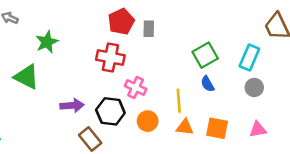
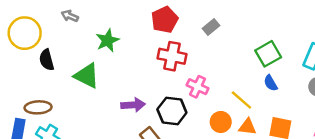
red pentagon: (121, 22) -> (165, 20), moved
gray rectangle: (149, 29) -> (211, 27), turned 49
yellow line: (179, 101) -> (241, 100), turned -45
orange circle: (148, 121) -> (221, 122), moved

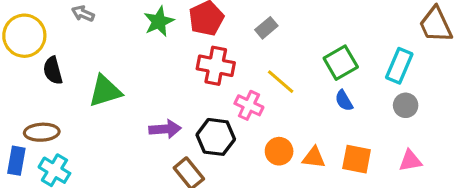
green star: (107, 40) -> (159, 21), moved
green triangle: (87, 76) -> (105, 91), turned -44
yellow line: (241, 100) -> (281, 82), moved

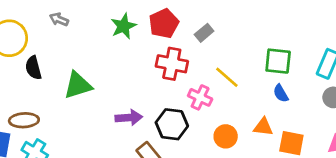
gray rectangle: (266, 28) -> (204, 33), moved
green square: (341, 63) -> (278, 61), turned 36
orange triangle: (314, 158) -> (263, 127), moved

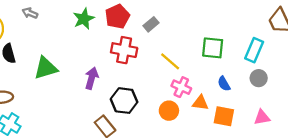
blue semicircle: (281, 93) -> (224, 84), moved
pink cross: (200, 97) -> (181, 87), moved
purple arrow: (129, 118) -> (92, 78), moved, turned -70

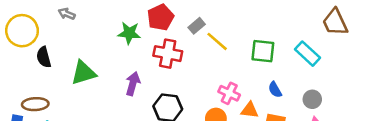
green star: (84, 19) -> (129, 33), moved, turned 30
cyan rectangle: (254, 50) -> (307, 54), turned -70
yellow line: (170, 61) -> (217, 41), moved
gray circle: (259, 78) -> (312, 99), moved

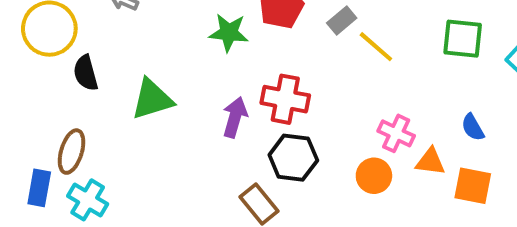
green square: (263, 51) -> (463, 39), moved
red cross: (168, 54) -> (285, 99), moved
brown ellipse: (35, 104) -> (71, 152), turned -70

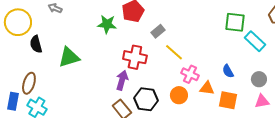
gray rectangle: (342, 21) -> (158, 31), moved
green square: (463, 39) -> (235, 22), moved
yellow line: (376, 47) -> (174, 52), moved
purple arrow: (235, 117) -> (122, 80), moved
black hexagon: (293, 158) -> (146, 99), moved

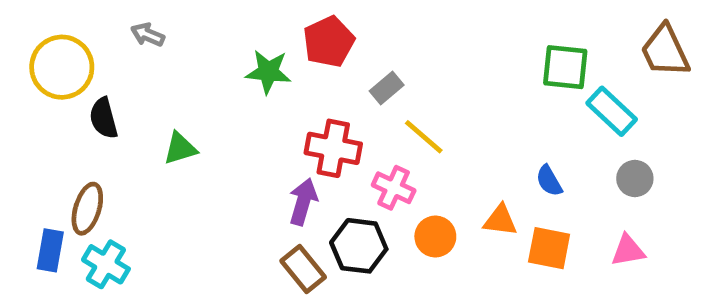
green triangle: (69, 57) -> (180, 148), size x0.7
pink cross: (190, 74) -> (394, 188), moved
gray circle: (259, 79) -> (635, 178), moved

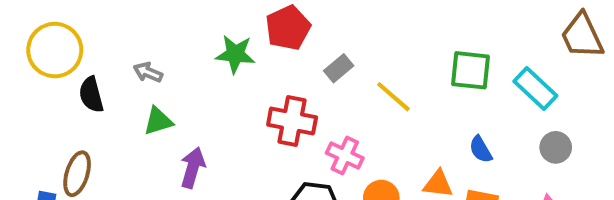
gray arrow: (148, 35) -> (148, 72), moved
green square: (565, 67) -> (470, 70), moved
yellow line: (424, 137) -> (393, 97), moved
purple arrow: (303, 202) -> (193, 168), moved

